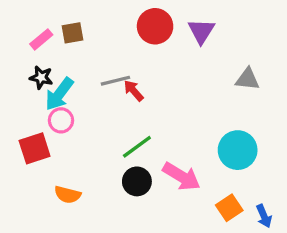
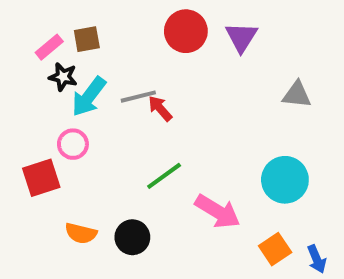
black star: (41, 77) -> (63, 77), moved
cyan arrow: (59, 94) -> (89, 97), moved
black circle: (137, 181) -> (132, 237), moved

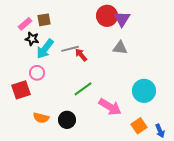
red circle: (186, 31) -> (107, 16), moved
gray triangle: (297, 95) -> (120, 48), moved

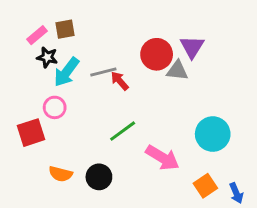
red circle: (107, 16) -> (157, 54), moved
purple triangle: (122, 19) -> (192, 47), moved

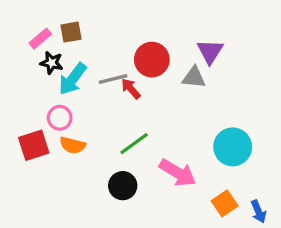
red circle: (157, 54) -> (152, 60), moved
orange semicircle: (61, 174) -> (73, 145), moved
black circle: (99, 177) -> (123, 186), moved

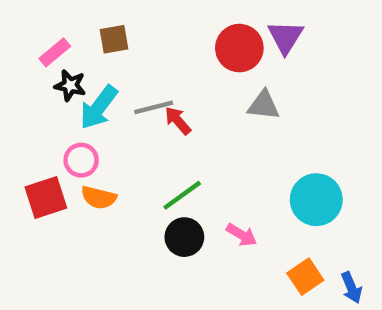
brown square: (71, 32) -> (114, 39), moved
purple triangle: (210, 51) -> (286, 37), moved
red circle: (152, 60) -> (239, 48), moved
pink arrow: (178, 173) -> (242, 235), size x0.6
black circle: (123, 186) -> (184, 237), moved

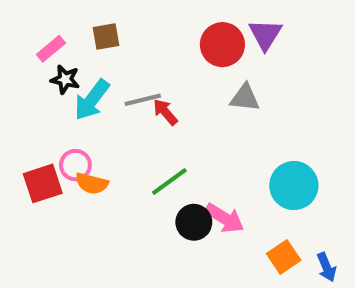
pink circle: (81, 160) -> (75, 165), moved
pink arrow: (242, 235) -> (224, 218), size x1.4
black circle: (184, 237) -> (194, 222), moved

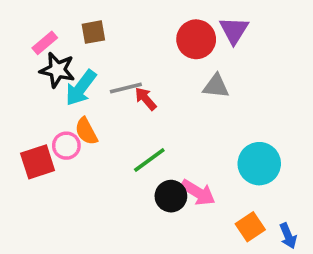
black star: (65, 79) -> (57, 70), size x1.4
orange semicircle: (92, 183) -> (86, 131), moved, turned 48

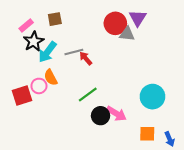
black star: (57, 70) -> (34, 41), turned 30
gray triangle: (216, 86) -> (127, 34), moved
orange square: (250, 227) -> (147, 134), turned 35

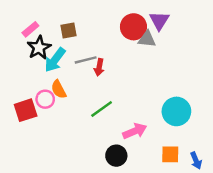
brown square: (55, 19) -> (68, 30), moved
red arrow: (86, 58) -> (99, 67), turned -128
pink arrow: (116, 114) -> (135, 131), turned -54
black circle: (100, 116) -> (116, 156), moved

